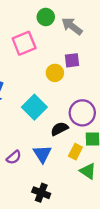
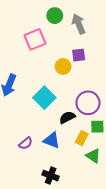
gray arrow: (72, 26) -> (79, 24), turned 30
blue triangle: (42, 154) -> (52, 140), turned -36

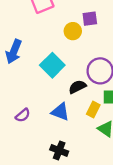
purple semicircle: (26, 143) -> (23, 115), moved

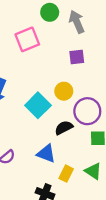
yellow circle: (73, 31) -> (64, 91), moved
yellow rectangle: (93, 110) -> (66, 174), moved

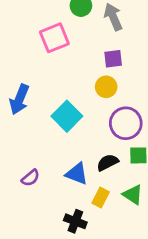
yellow circle: (64, 91) -> (106, 87), moved
black semicircle: (64, 128) -> (108, 162), moved

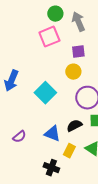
pink square: (54, 38) -> (49, 37), moved

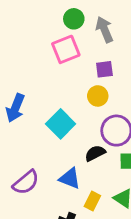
black semicircle: (74, 126) -> (95, 153), moved
purple semicircle: (19, 137) -> (26, 182), size x1.5

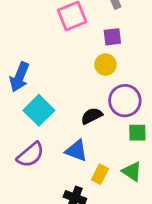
cyan square: (61, 124) -> (39, 110), moved
black semicircle: (95, 153) -> (92, 116), moved

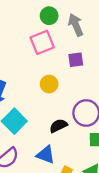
yellow circle: (105, 65) -> (49, 84), moved

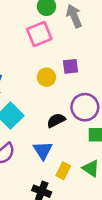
purple square: (76, 60) -> (70, 66), moved
blue triangle: (46, 155) -> (43, 150), turned 36

